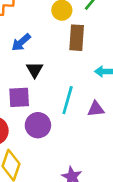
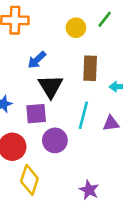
brown rectangle: (77, 38) -> (90, 68), moved
black triangle: (35, 70) -> (51, 86), size x1.5

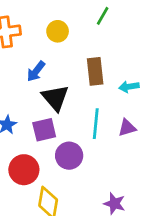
yellow circle: (76, 28) -> (58, 31), moved

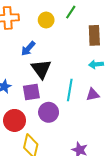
green line: (103, 16) -> (71, 12), moved
brown rectangle: (95, 71) -> (94, 35), moved

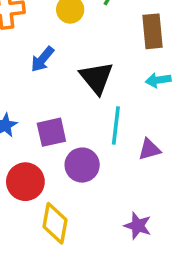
black triangle: (41, 69) -> (96, 78), moved
purple triangle: (93, 95) -> (149, 149), moved

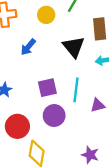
black triangle: (96, 78) -> (74, 47), moved
purple square: (51, 132) -> (47, 88), moved

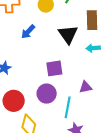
purple square: (47, 88) -> (54, 68), moved
cyan line: (76, 90) -> (68, 107), moved

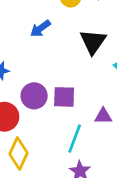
purple square: (54, 68) -> (64, 97), moved
purple circle: (47, 94) -> (34, 96), moved

